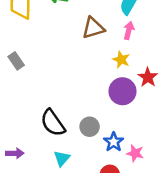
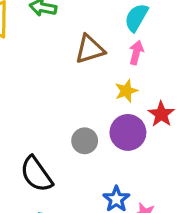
yellow star: (121, 60) -> (126, 91), turned 30
gray circle: (90, 127) -> (85, 141), moved

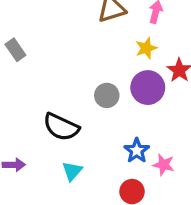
black semicircle: (36, 174) -> (61, 127), turned -30

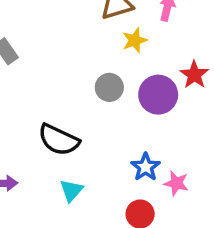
yellow star: (146, 48) -> (135, 40), moved
gray circle: (107, 95) -> (109, 87), moved

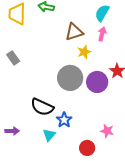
gray circle: (109, 87) -> (70, 78), size x1.6
blue star: (146, 167) -> (64, 120), moved

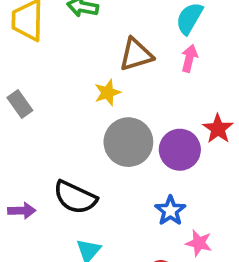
yellow star: (84, 52) -> (107, 93), moved
blue star: (64, 120) -> (170, 211), moved
purple arrow: (12, 131) -> (22, 211), moved

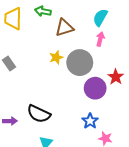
brown triangle: (136, 54) -> (64, 28), moved
gray circle: (128, 142) -> (80, 63), moved

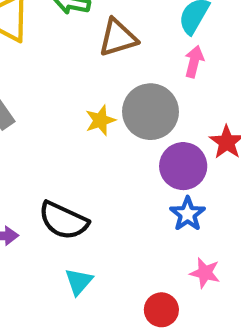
yellow star: (56, 57) -> (100, 120), moved
blue star: (90, 121) -> (188, 214), moved

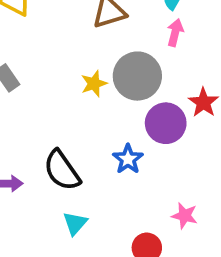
blue star: (188, 214) -> (128, 159), moved
black semicircle: (63, 221) -> (62, 170), turned 30

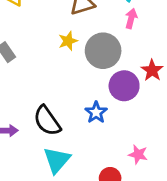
yellow star: (94, 84) -> (68, 41), moved
cyan triangle: (75, 223) -> (57, 160), size x1.5

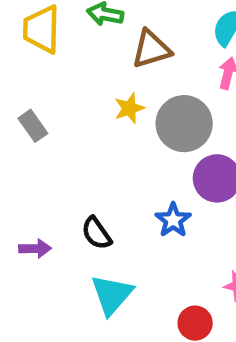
black semicircle: (47, 121) -> (96, 233), size x0.7

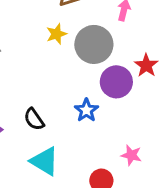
cyan triangle: (112, 295) -> (45, 161), turned -40

